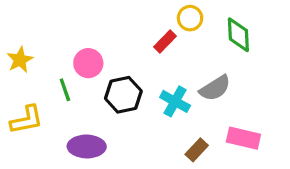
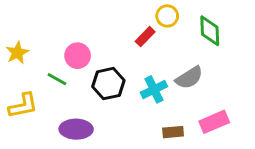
green line: (65, 90) -> (57, 79), turned -42
cyan cross: (175, 101) -> (154, 89), turned 35
pink rectangle: (243, 138) -> (214, 122), turned -36
brown rectangle: (197, 150) -> (173, 132), turned 42

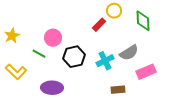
yellow L-shape: (23, 106) -> (16, 72), turned 55
pink rectangle: (214, 122) -> (146, 72), moved

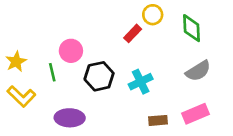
yellow star: (12, 36) -> (16, 62), moved
gray semicircle: (129, 53) -> (198, 71), moved
green line: (39, 54) -> (52, 72), turned 48
pink rectangle: (146, 72) -> (196, 114), moved

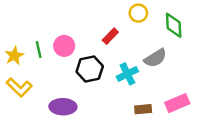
red rectangle: (133, 33) -> (110, 36), moved
gray semicircle: (198, 71) -> (155, 58), moved
green line: (52, 72) -> (39, 50), moved

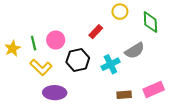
yellow L-shape: (19, 87) -> (41, 67), moved

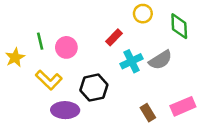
green line: (34, 43) -> (40, 41), moved
black hexagon: (78, 60) -> (94, 88), moved
cyan cross: (110, 64) -> (132, 61), moved
brown rectangle: (124, 95) -> (148, 113), turned 64

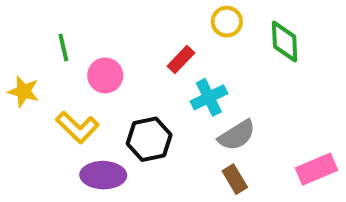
green line: (40, 41) -> (63, 48), moved
yellow star: (15, 57) -> (24, 91), turned -30
gray semicircle: (160, 60) -> (237, 135), moved
pink rectangle: (183, 106) -> (317, 169), moved

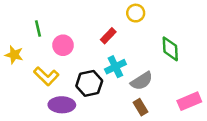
green diamond: (285, 42) -> (170, 49), moved
cyan cross: (209, 97) -> (115, 67), moved

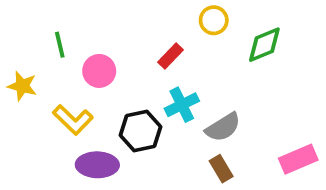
green diamond: (170, 49) -> (264, 45), moved, turned 70

